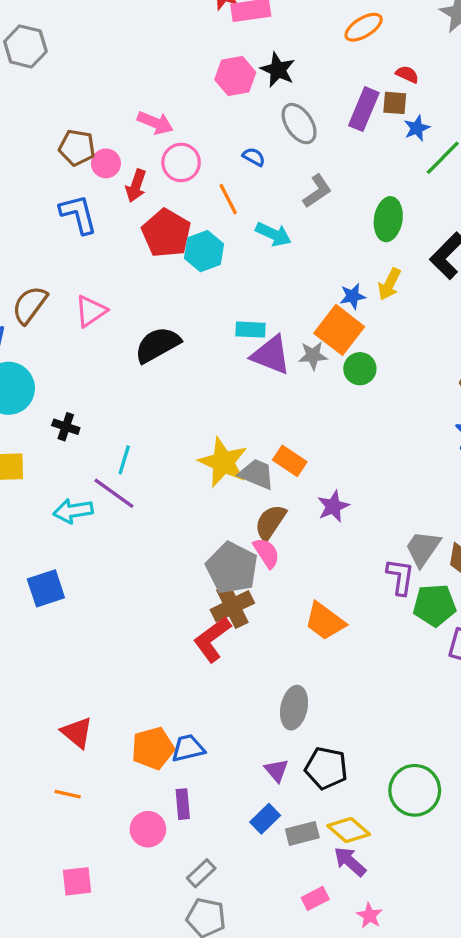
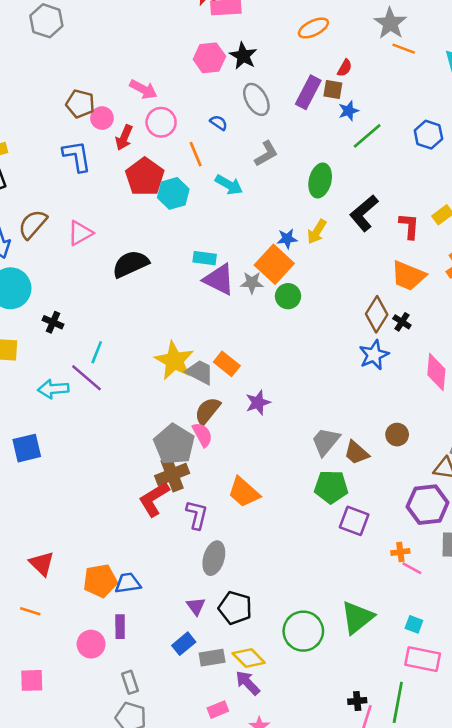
red semicircle: (407, 74) -> (345, 68), turned 90
purple L-shape: (400, 577) -> (197, 515), moved
gray rectangle: (201, 873) -> (130, 682), turned -70

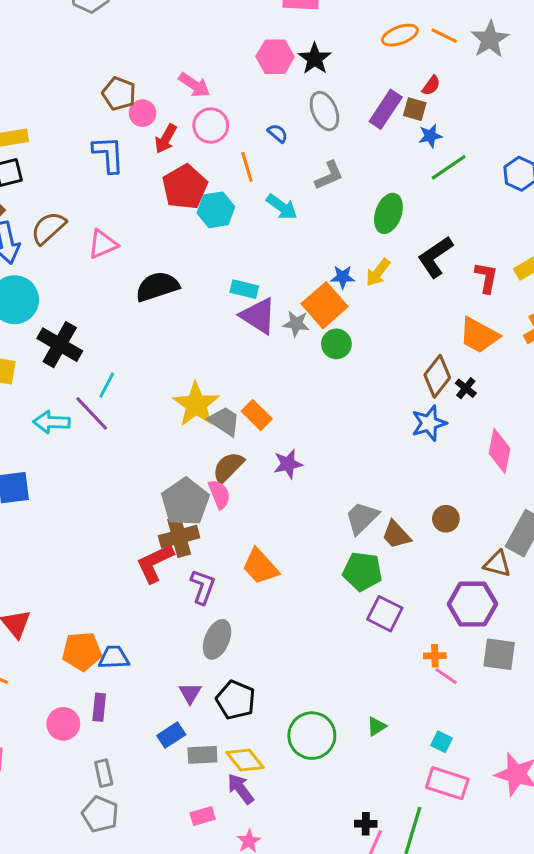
orange line: (404, 49) -> (444, 36), moved
black cross: (53, 322) -> (60, 345), size x1.8
green triangle: (357, 617) -> (376, 726), size x0.5

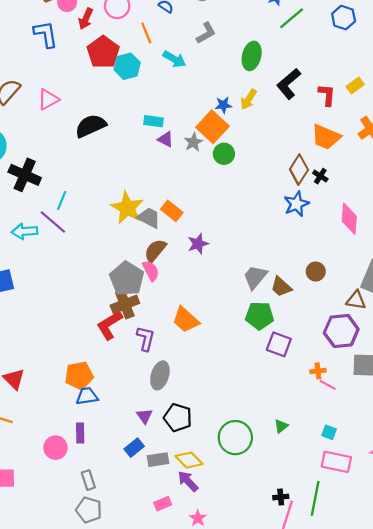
purple triangle: (258, 316) -> (166, 139), size x0.6
gray star: (296, 324) -> (193, 142), turned -30
orange pentagon: (82, 651) -> (79, 375), moved

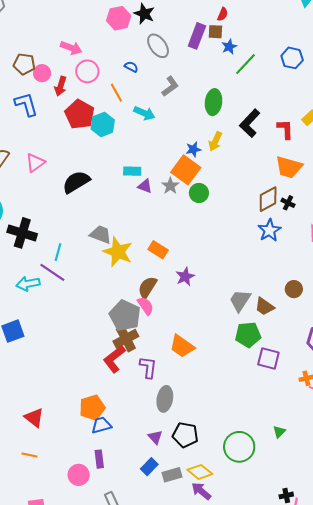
brown diamond: (299, 169) -> (268, 199), turned 36
gray trapezoid: (149, 218) -> (101, 235), moved

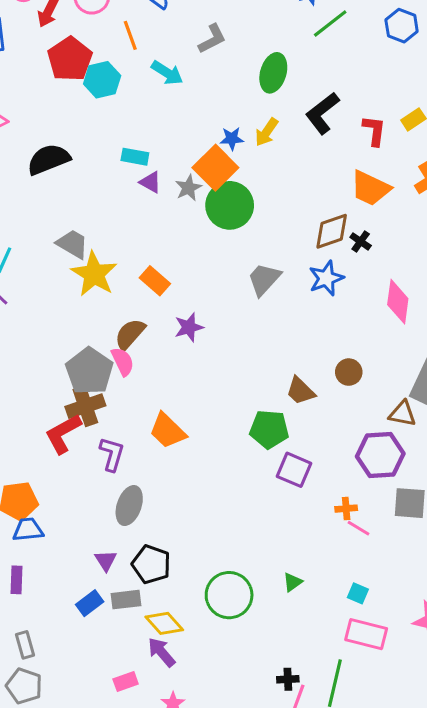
green circle: (199, 193) -> (230, 205), size x1.6
gray trapezoid: (240, 301) -> (264, 279), moved
gray rectangle: (172, 475) -> (126, 600), moved

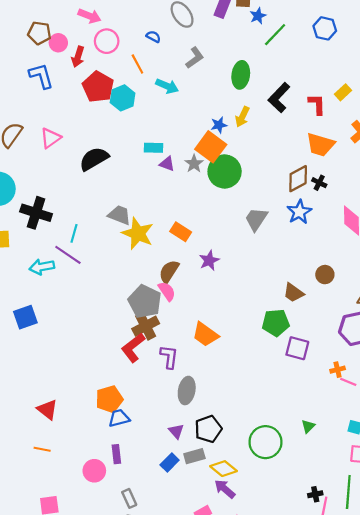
black pentagon: (151, 564) -> (208, 429), turned -30

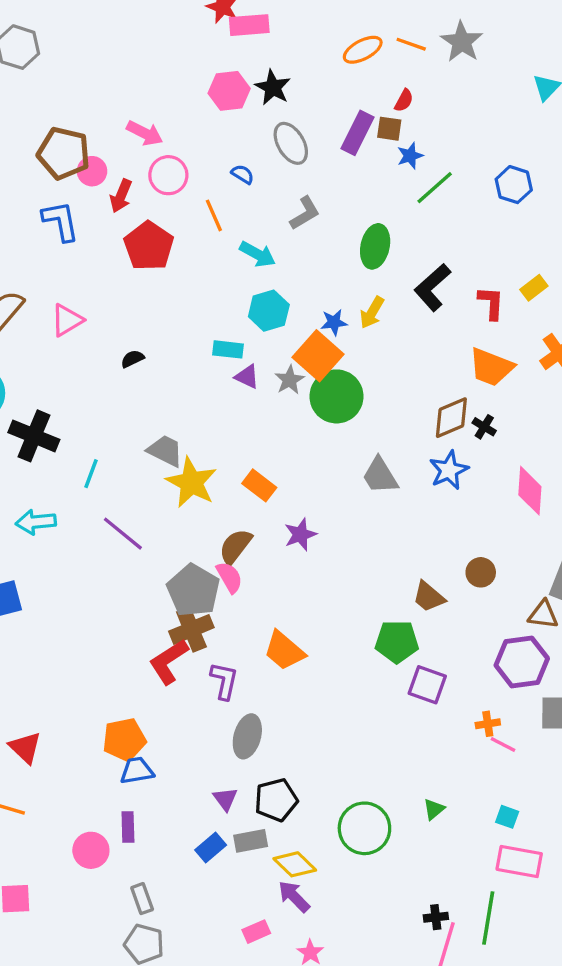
brown pentagon: (39, 33) -> (64, 153), size x1.4
cyan hexagon: (123, 98) -> (269, 311), moved
black semicircle: (94, 159) -> (132, 359), size x0.5
gray trapezoid: (256, 219) -> (380, 476), turned -70
purple line: (68, 255) -> (123, 534), moved

